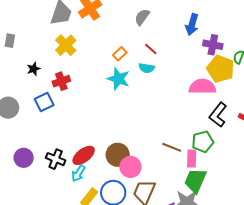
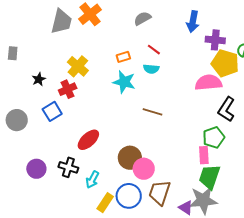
gray semicircle: (142, 17) -> (142, 18), turned 30
yellow cross: (66, 45) -> (78, 66), moved
orange rectangle: (120, 54) -> (123, 57), turned 32
brown line: (172, 147) -> (152, 112), moved
red ellipse: (84, 155) -> (88, 140), moved

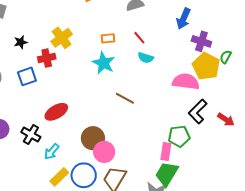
cyan semicircle: (151, 69) -> (146, 58), moved

